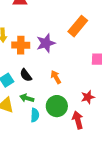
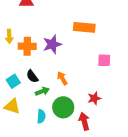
orange rectangle: (78, 26) -> (84, 27), turned 55
green arrow: (27, 98) -> (42, 91), moved, turned 144

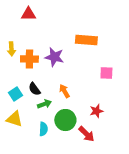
purple star: (52, 44) -> (54, 57), turned 30
red arrow: (84, 121) -> (86, 134), turned 150

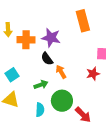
orange rectangle: (86, 40) -> (83, 21), turned 70
black semicircle: (34, 89) -> (47, 59), moved
red star: (96, 111) -> (93, 74), moved

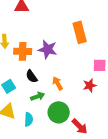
black semicircle: (47, 59) -> (32, 76), moved
cyan semicircle: (40, 110) -> (29, 119), moved

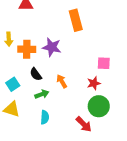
orange rectangle: (80, 32) -> (76, 20), moved
green circle: (59, 112) -> (99, 106), moved
cyan semicircle: (29, 119) -> (45, 117), moved

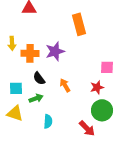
purple star: (52, 47) -> (55, 51), turned -30
cyan square: (13, 84) -> (16, 88), turned 32
green arrow: (42, 94) -> (36, 98), moved

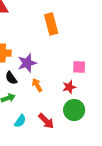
purple star: (55, 51) -> (27, 63), moved
cyan semicircle: (48, 121) -> (20, 121), turned 32
red arrow: (87, 128) -> (46, 121), moved

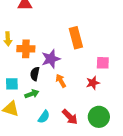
orange rectangle: (51, 24) -> (76, 38), moved
black semicircle: (11, 78) -> (35, 74), turned 48
green circle: (74, 110) -> (99, 117), moved

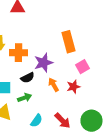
pink square: (103, 63) -> (82, 67), moved, turned -32
black semicircle: (35, 74) -> (27, 78), turned -128
red star: (93, 83) -> (73, 87), moved

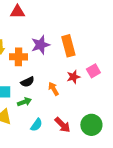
purple star: (43, 63) -> (40, 45), moved
pink square: (82, 67) -> (93, 71), moved
red star: (73, 87) -> (73, 77), moved

